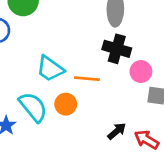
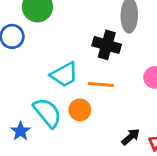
black cross: (117, 49) -> (107, 45), moved
cyan trapezoid: (50, 69) -> (64, 75), turned -64

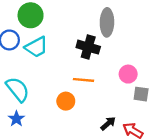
cyan trapezoid: (64, 75) -> (36, 47), moved
cyan semicircle: (47, 113) -> (18, 89), moved

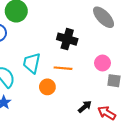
gray ellipse: (107, 22) -> (104, 17), moved, turned -45
cyan trapezoid: (36, 47) -> (32, 63), moved, turned 130

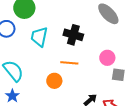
cyan trapezoid: (32, 63) -> (39, 37), moved

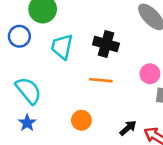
orange circle: (54, 81) -> (81, 120), moved

